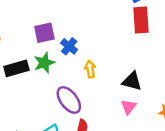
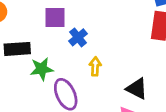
green star: (44, 63) -> (42, 69), moved

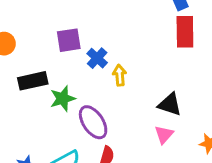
yellow arrow: (95, 66) -> (120, 75), moved

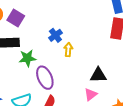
purple square: (69, 40) -> (16, 18), moved, turned 30
black triangle: (170, 104) -> (98, 75), turned -30

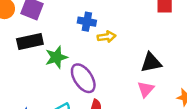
blue cross: (55, 35) -> (87, 22), turned -32
yellow arrow: (68, 49) -> (107, 37), turned 88

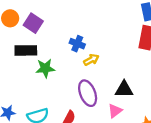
yellow arrow: (107, 37) -> (91, 60), turned -32
purple ellipse: (83, 78) -> (88, 93), moved

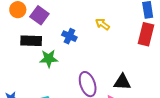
blue cross: (77, 44) -> (69, 36), moved
yellow arrow: (91, 60) -> (102, 24), moved, turned -120

